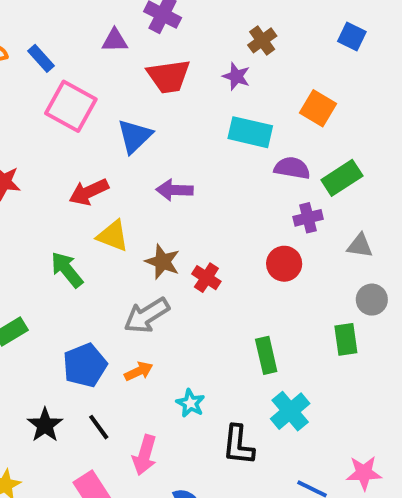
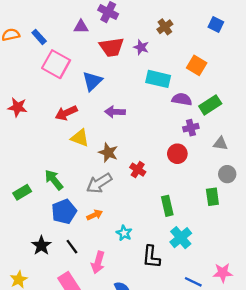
purple star: (236, 76) -> (141, 47), moved
green arrow: (67, 270) -> (54, 180), moved
red cross: (206, 278) -> (138, 170), moved

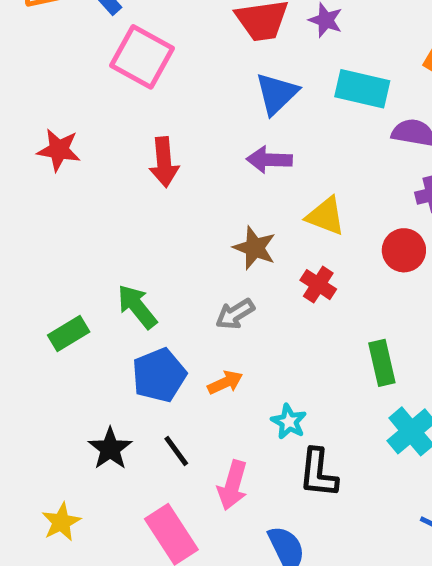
blue triangle: (92, 81) -> (277, 94), moved
red arrow: (66, 113) -> (164, 162), turned -70
yellow triangle: (80, 138) -> (326, 216), moved
gray arrow: (99, 183) -> (235, 314), size x0.7
black L-shape: (151, 257) -> (318, 473), moved

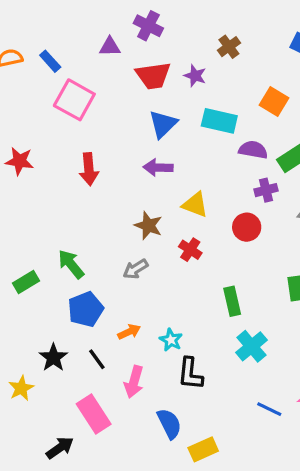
orange arrow: (225, 382) -> (129, 332), moved
yellow star: (61, 522) -> (21, 388), moved

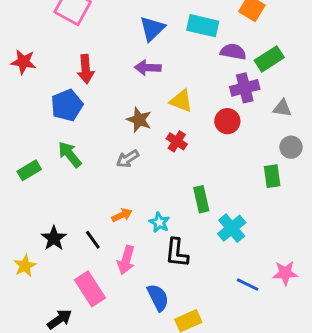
purple cross: (266, 190) -> (245, 88), size x1.4
green rectangle: (232, 301) -> (201, 199), moved
blue pentagon: (86, 309) -> (67, 105), moved

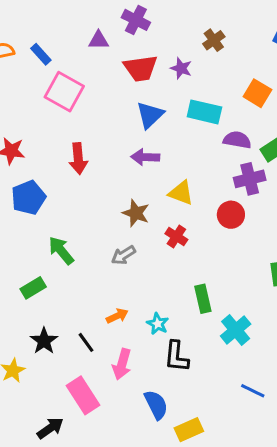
blue pentagon: (67, 105) -> (28, 198), moved
green rectangle: (29, 170) -> (33, 288), moved

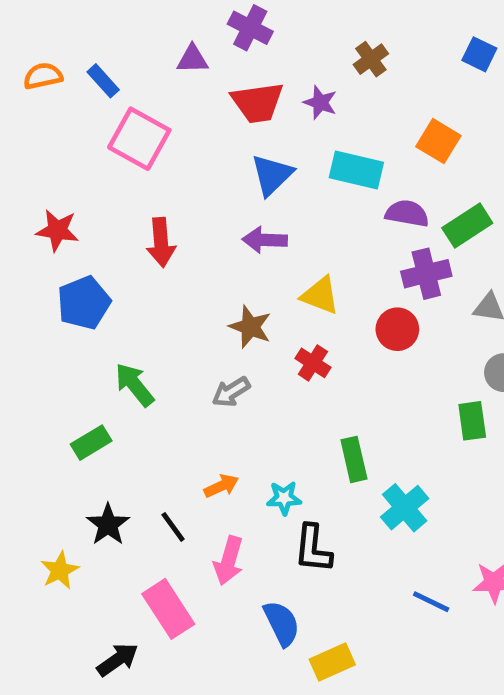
cyan star: (158, 324) -> (284, 498), turned -30

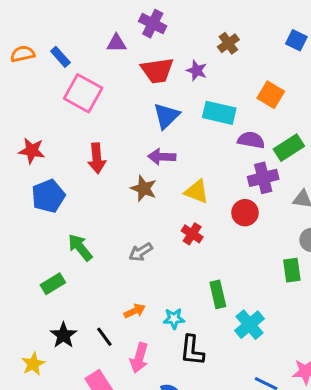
brown star: (250, 327) -> (144, 188), moved

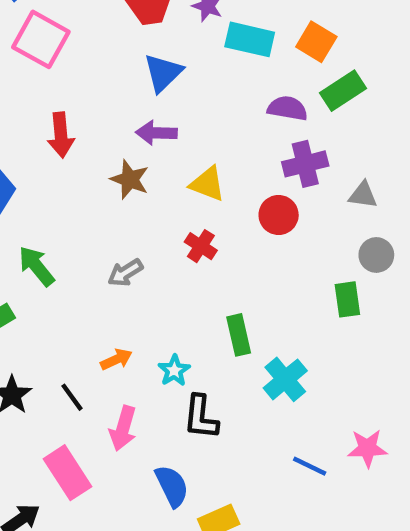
cyan rectangle: (219, 113) -> (250, 39), moved
green rectangle: (289, 148) -> (343, 91), moved
cyan star: (174, 319) -> (174, 371), turned -30

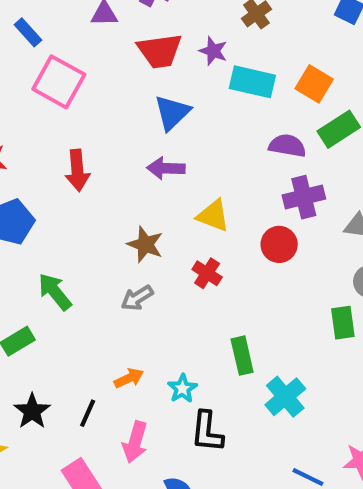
brown star: (130, 179) -> (145, 244), moved
black line: (72, 397) -> (88, 413), turned 60

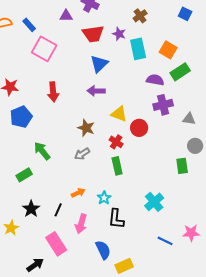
cyan rectangle: (252, 82) -> (138, 49), turned 65
red circle: (279, 244) -> (139, 128), moved
green rectangle: (242, 356) -> (117, 166), moved

